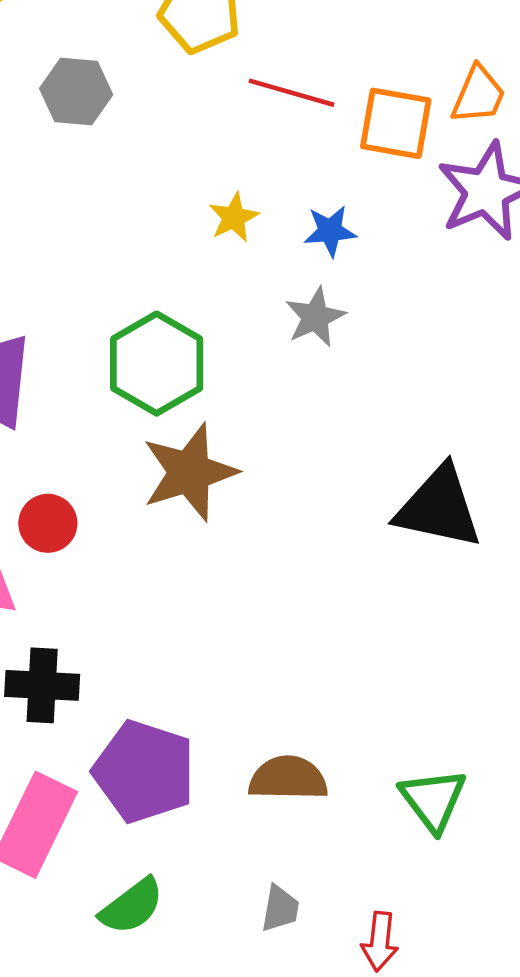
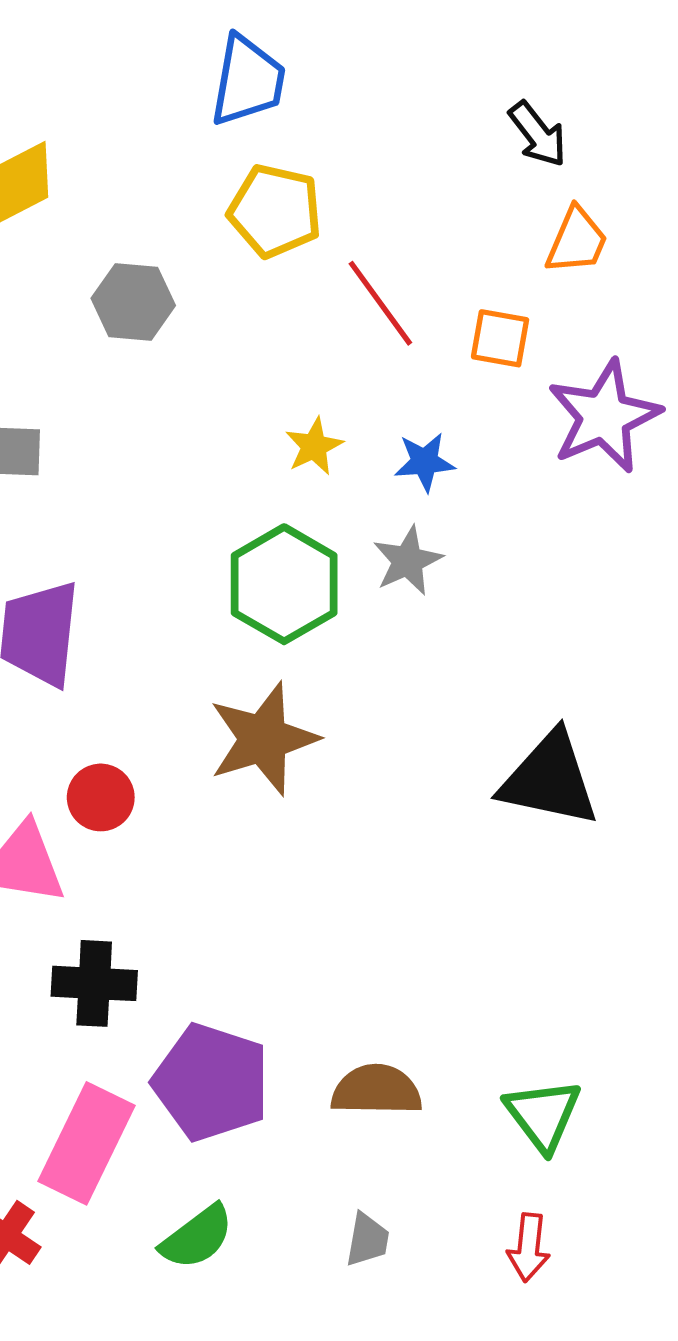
red line: (291, 93) -> (380, 303), turned 38
orange trapezoid: (478, 95) -> (577, 241), moved
orange square: (396, 123) -> (500, 338), size x0.7
green hexagon: (157, 364) -> (284, 584), moved
red arrow: (380, 941) -> (529, 1247), moved

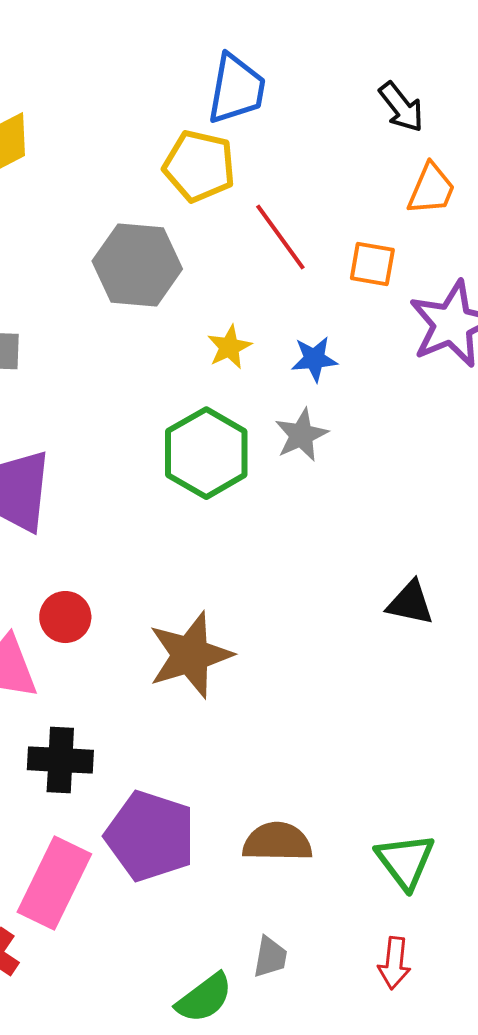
blue trapezoid: (248, 81) -> (236, 89), moved
gray hexagon: (133, 302) -> (137, 265), moved, size x1.4
brown star: (263, 739) -> (190, 655), moved
black triangle: (549, 779) -> (410, 603), size x0.6
green semicircle: (197, 1237) -> (204, 998), moved

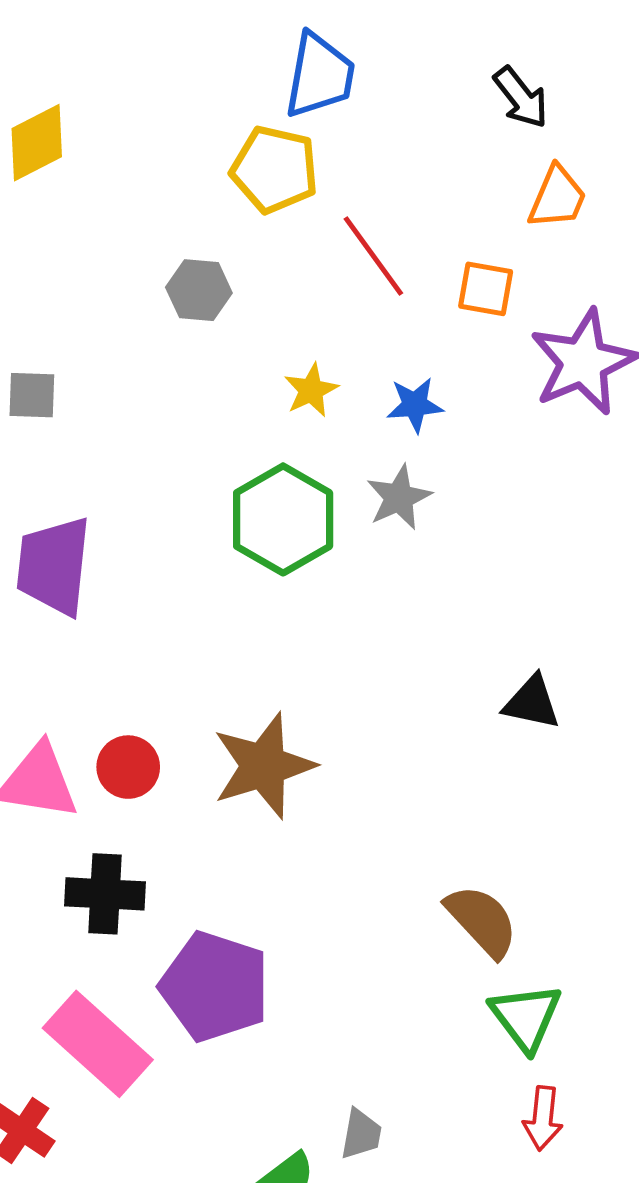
gray hexagon: (137, 265) -> (199, 290), size x0.6
red circle: (65, 617) -> (128, 767), moved
brown semicircle: (277, 842) -> (482, 921), moved, turned 46
pink rectangle: (54, 883) -> (98, 1044), turned -74
red arrow: (394, 963) -> (543, 1118), moved

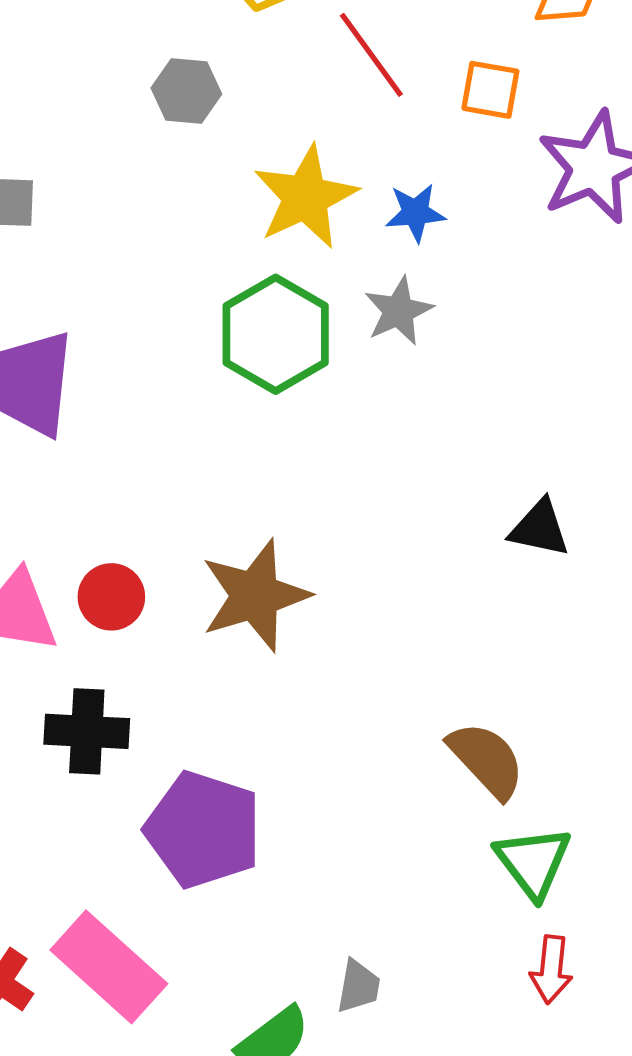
yellow star: (311, 390) -> (305, 197), size x1.8
pink rectangle: (98, 1044) -> (109, 967), moved

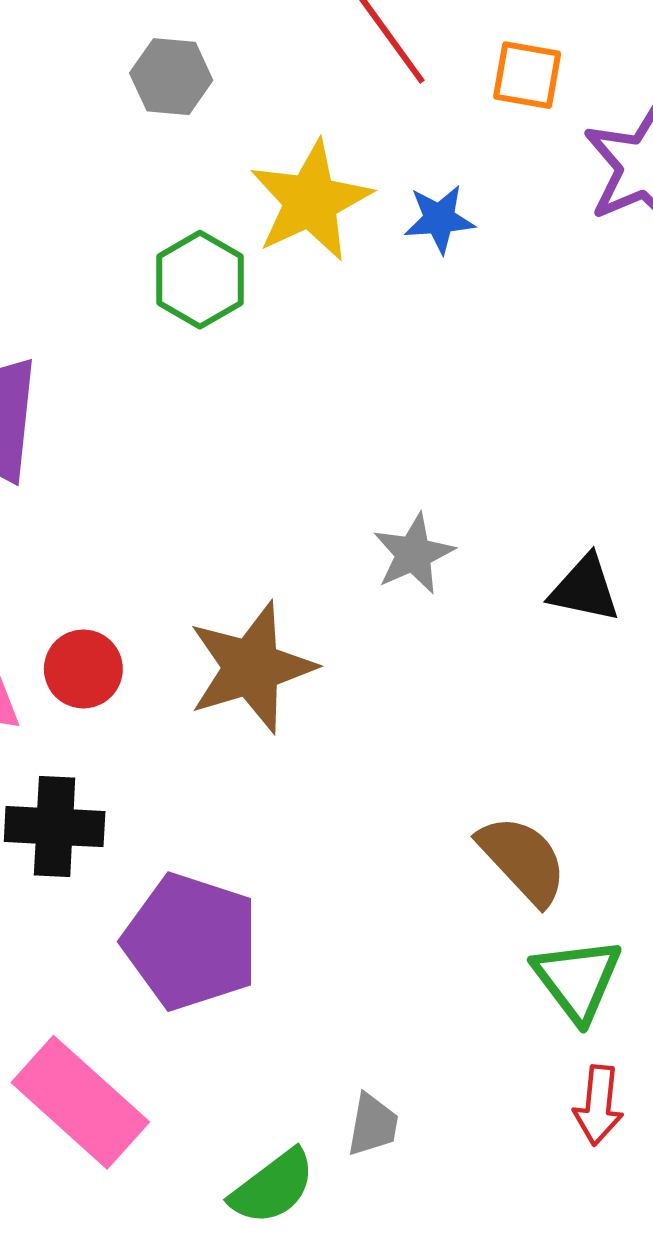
gray star: (399, 311) -> (414, 554), moved
green hexagon: (276, 334) -> (200, 280), moved, size x0.7

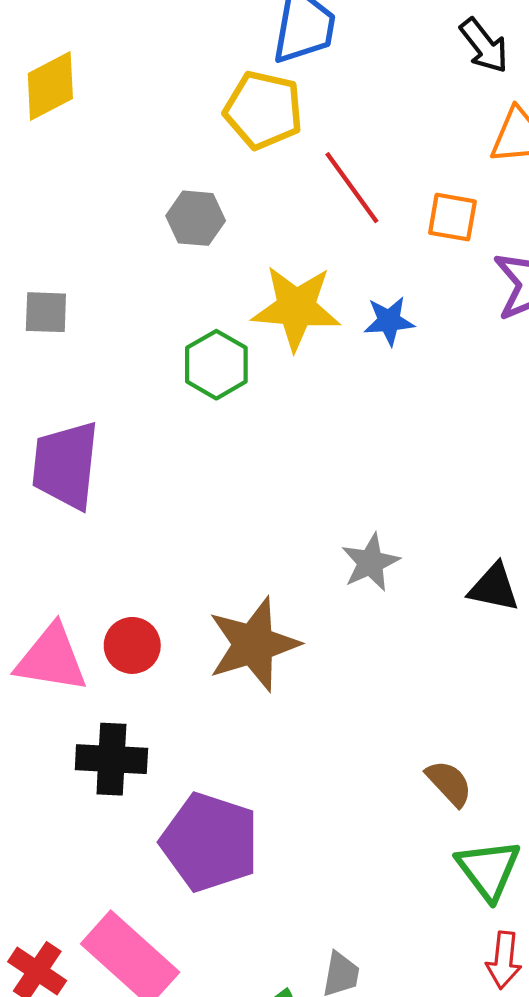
yellow star: (311, 201) -> (296, 308), turned 30
brown semicircle: (523, 860) -> (449, 783), size x0.7

